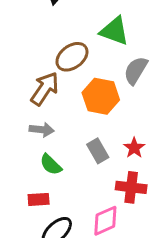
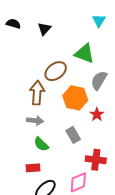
brown arrow: (45, 89) -> (37, 93), turned -30
red star: (134, 148) -> (97, 114), moved

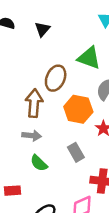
brown ellipse: (56, 71) -> (56, 78), turned -30
red rectangle: (33, 168) -> (13, 191), moved

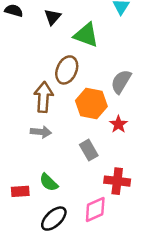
green triangle: (89, 58) -> (86, 35), moved
green semicircle: (39, 163) -> (49, 182), moved

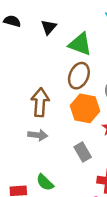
brown ellipse: (67, 70) -> (79, 76), moved

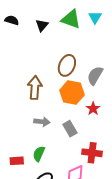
green triangle: (80, 44) -> (71, 19), moved
gray arrow: (38, 135) -> (42, 122), moved
green semicircle: (45, 182) -> (39, 154), turned 70

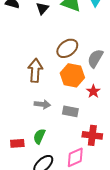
brown ellipse: (67, 65) -> (67, 48), turned 30
gray rectangle: (70, 129) -> (70, 111), turned -49

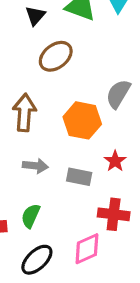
brown ellipse: (67, 48) -> (56, 56), moved
red star: (93, 91) -> (115, 161), moved

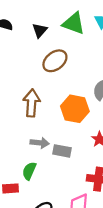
gray rectangle: (79, 177) -> (62, 151), moved
green semicircle: (31, 216) -> (29, 171), moved

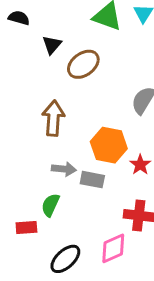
black triangle: (40, 30) -> (52, 45), moved
orange hexagon: (75, 109) -> (109, 145), moved

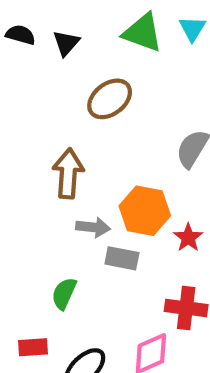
black triangle: (52, 45) -> (66, 43), moved
gray arrow: (64, 169) -> (93, 227), moved
red rectangle: (26, 227) -> (33, 347), moved

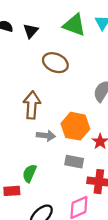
brown ellipse: (110, 99) -> (55, 63), turned 60
gray rectangle: (122, 258) -> (74, 162), moved
red rectangle: (33, 347) -> (12, 191), moved

